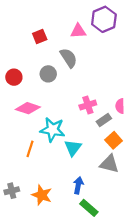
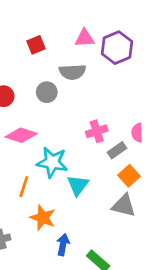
purple hexagon: (104, 19) -> (117, 48), moved
gray semicircle: (69, 58) -> (72, 72), turned 120
blue arrow: (78, 185) -> (63, 245), moved
orange star: (42, 195) -> (43, 218), moved

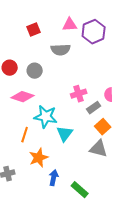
gray circle: (47, 92) -> (35, 71), moved
orange star: (43, 218) -> (39, 158), turned 30

